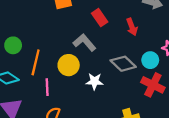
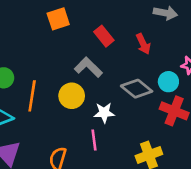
pink line: (47, 87) -> (94, 140), moved

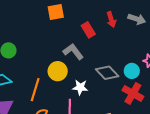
red arrow: (143, 44) -> (111, 20), moved
orange line: (32, 96) -> (35, 90), moved

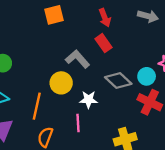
red arrow: (111, 20) -> (105, 18), moved
red rectangle: (88, 30) -> (103, 43), moved

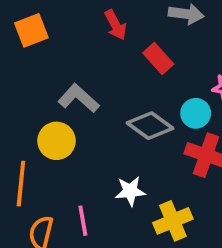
red rectangle: (103, 43) -> (158, 59), moved
white star: (89, 100) -> (130, 191), moved
pink line: (78, 123) -> (83, 221), moved

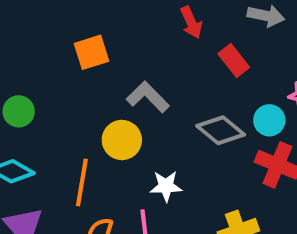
orange square: (31, 30) -> (92, 52), moved
white star: (130, 191) -> (166, 186), moved

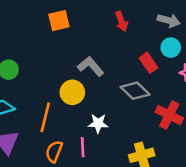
orange square: (92, 52) -> (59, 21), moved
red rectangle: (234, 61) -> (149, 63), moved
cyan circle: (269, 120) -> (171, 48), moved

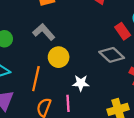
gray L-shape: (91, 66) -> (44, 32), moved

